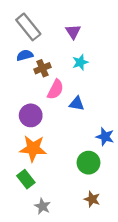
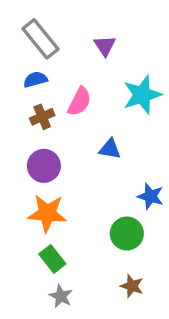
cyan star: (80, 62) -> (142, 95), moved, size x1.6
brown cross: (42, 68) -> (42, 117), moved
pink semicircle: (55, 89) -> (79, 102), moved
green rectangle: (26, 179) -> (52, 259), moved

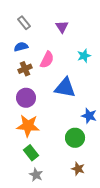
gray rectangle: (40, 39) -> (24, 23), size x0.6
cyan star: (142, 95) -> (84, 56), size x0.6
blue triangle: (110, 149) -> (65, 88), size x1.6

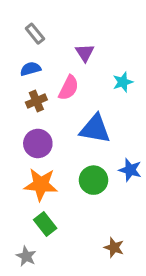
purple triangle: (62, 27) -> (85, 53), moved
green circle: (75, 138) -> (94, 180), moved
gray star: (36, 175) -> (26, 256), moved

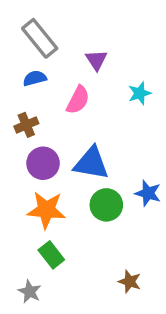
gray rectangle: (35, 34) -> (40, 38), size x1.6
brown cross: (36, 101) -> (26, 125), moved
blue triangle: (95, 129) -> (91, 163), moved

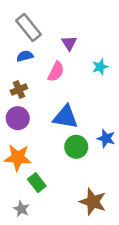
purple circle: (43, 163) -> (18, 118), moved
orange star: (46, 210) -> (18, 158), moved
brown star: (130, 282) -> (93, 202), size x1.6

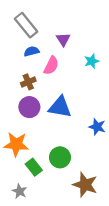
blue semicircle: (25, 56) -> (32, 51), moved
brown cross: (19, 90) -> (28, 82), moved
purple circle: (18, 118) -> (29, 107), moved
green circle: (76, 147) -> (60, 157), moved

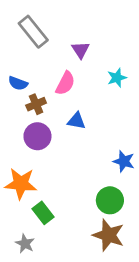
blue semicircle: (32, 51) -> (18, 83), moved, turned -144
blue triangle: (60, 107) -> (76, 121), moved, size x0.6
green circle: (60, 157) -> (110, 200), moved

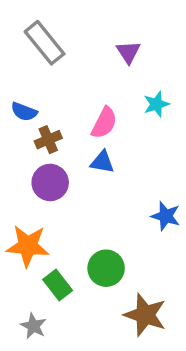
purple triangle: (81, 50) -> (128, 52), moved
pink semicircle: (65, 83) -> (104, 123), moved
green circle: (110, 200) -> (106, 268), moved

